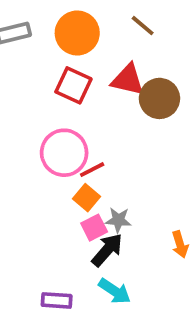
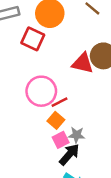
red triangle: (128, 80) -> (83, 63), moved
red square: (73, 85) -> (33, 39), moved

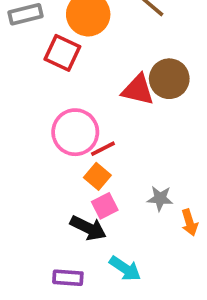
gray star: (77, 135) -> (160, 198), moved
black arrow: (69, 154) -> (88, 228), moved, turned 75

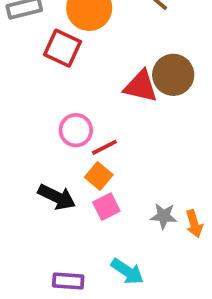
pink circle: (75, 132) -> (76, 130), size x0.7
gray star: (160, 198) -> (164, 216), moved
black arrow: (88, 228) -> (57, 197), moved

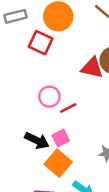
orange square: (99, 176) -> (58, 163), moved, size x1.5
pink square: (106, 207) -> (61, 138), moved

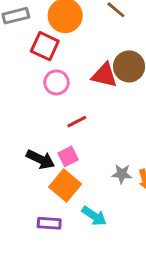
pink circle: (49, 97) -> (56, 82), moved

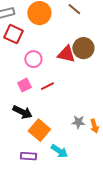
red square: (45, 46) -> (13, 34), moved
pink square: (68, 156) -> (24, 85), moved

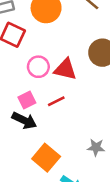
red triangle: (66, 54) -> (65, 69), moved
black arrow: (22, 112) -> (24, 120), moved

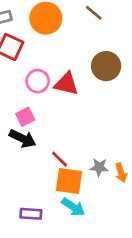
red line: (56, 101) -> (60, 159), moved, turned 72
orange square: (46, 158) -> (69, 181), moved, turned -32

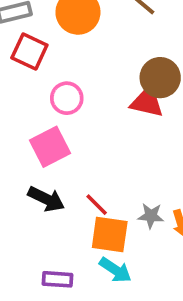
red triangle: (66, 84) -> (147, 102), moved
pink square: (25, 117) -> (50, 147), size x1.5
black arrow: (23, 139) -> (46, 199), moved

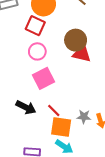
red square: (29, 51) -> (35, 26), moved
brown circle: (160, 78) -> (76, 40), moved
pink square: (50, 147) -> (43, 78), moved

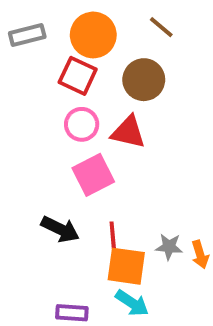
brown circle: (76, 40) -> (144, 80), moved
red triangle: (82, 54) -> (128, 132), moved
red line: (54, 110) -> (113, 235), turned 40

